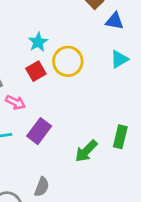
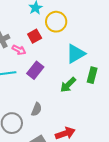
cyan triangle: (119, 59) -> (76, 54), moved, size x1.5
red square: (36, 71) -> (35, 36), moved

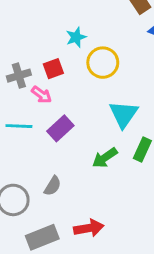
red square: (35, 36) -> (53, 69), moved
cyan triangle: (76, 54) -> (124, 114), turned -35

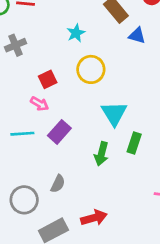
cyan star: (76, 37) -> (76, 33), moved
gray cross: (19, 76) -> (16, 45), moved
green arrow: (105, 158) -> (101, 154), turned -35

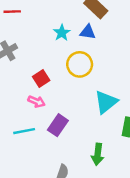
blue triangle: (137, 35) -> (88, 32), moved
cyan triangle: (114, 113) -> (106, 102), turned 30
green arrow: (101, 154) -> (98, 154), moved

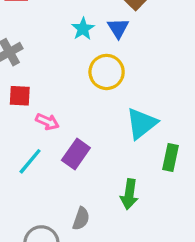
blue triangle: (88, 32) -> (118, 28), turned 49
red square: (41, 78) -> (20, 96), moved, turned 35
cyan line: (24, 131) -> (30, 161), turned -40

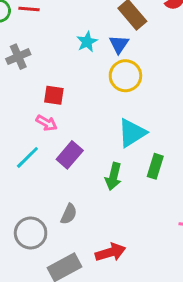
yellow circle: (107, 72) -> (125, 76), moved
red square: (20, 96) -> (54, 95), moved
green arrow: (129, 194) -> (113, 176), moved

